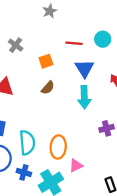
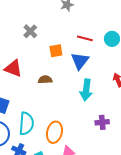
blue triangle: (84, 68) -> (80, 61), moved
brown semicircle: (48, 88) -> (45, 80), moved, turned -144

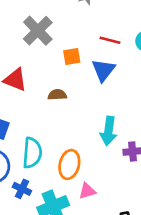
gray cross: (30, 31) -> (38, 31), size x1.6
cyan arrow: (86, 90) -> (109, 131), moved

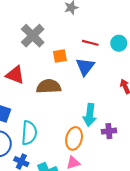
brown semicircle: (57, 95) -> (49, 86), size x1.6
orange ellipse: (69, 164) -> (74, 138), moved

